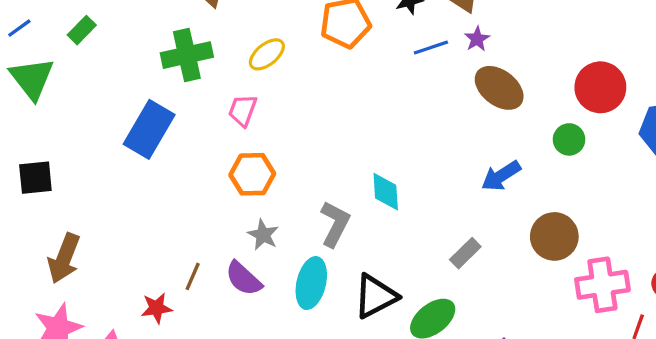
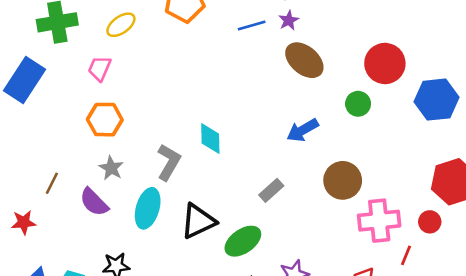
brown line: (193, 276) -> (52, 183), moved

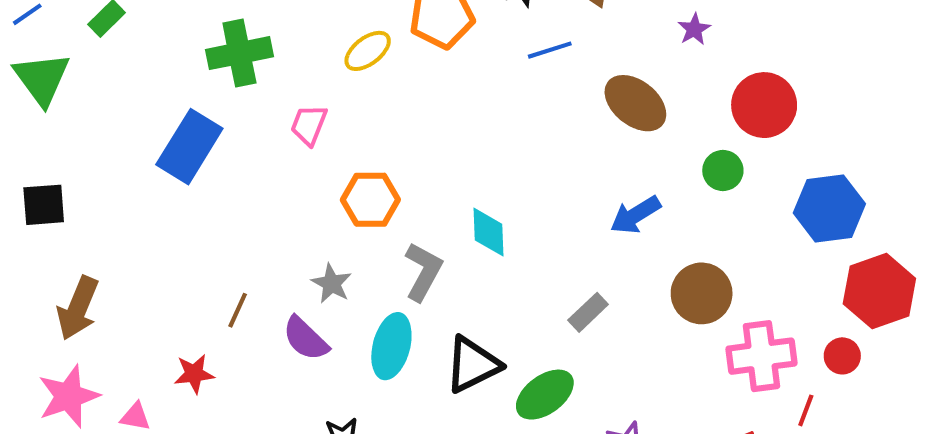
purple star: (289, 20) -> (694, 29), moved
yellow ellipse: (121, 25) -> (368, 51), moved
blue hexagon: (437, 100) -> (829, 208), moved
orange hexagon: (105, 120) -> (370, 200), moved

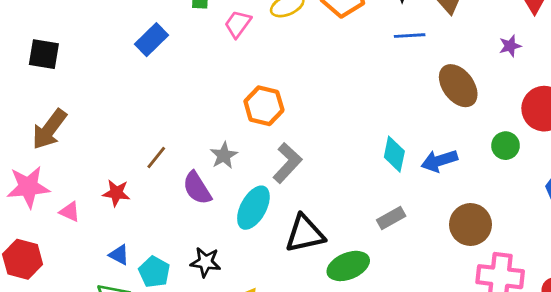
pink trapezoid: (309, 125) -> (238, 24), moved
blue rectangle: (189, 147) -> (151, 40), size x0.7
cyan diamond: (488, 232) -> (394, 154), moved

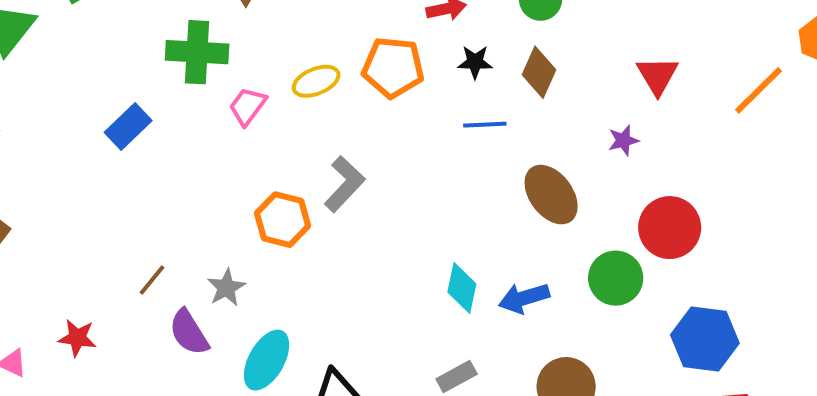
green circle: (506, 146) -> (616, 278), size x1.4
brown line: (156, 158) -> (152, 280), moved
gray L-shape: (287, 163) -> (345, 184), moved

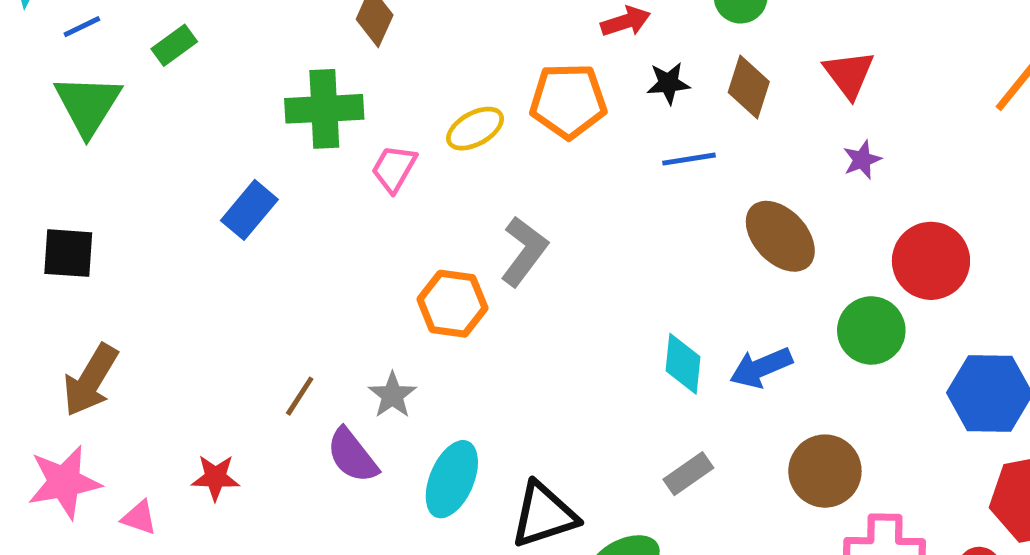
red triangle: (657, 75) -> (849, 74), moved

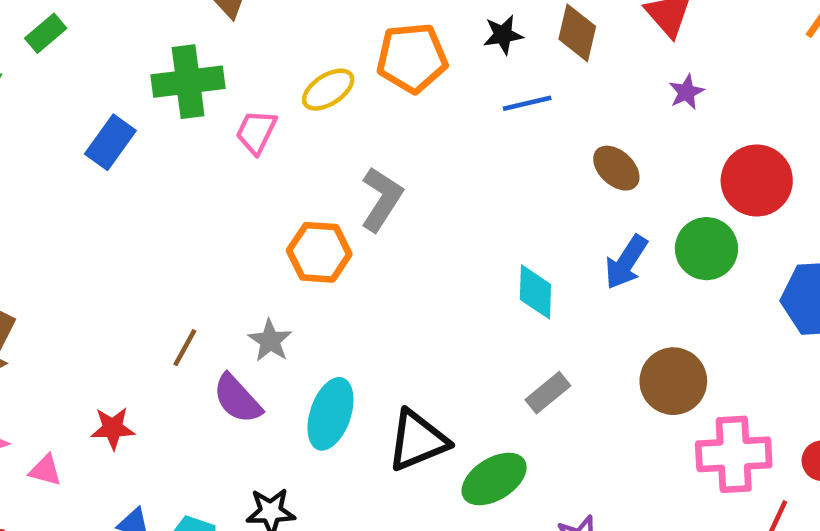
blue rectangle: (249, 210) -> (110, 142), moved
brown ellipse: (780, 236) -> (616, 168), size x0.7
blue arrow: (761, 368) -> (626, 262), moved, turned -30

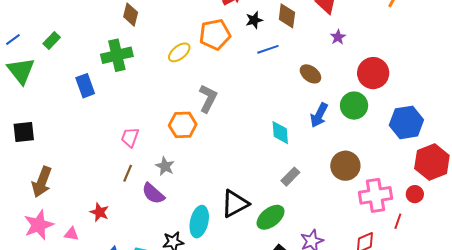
pink trapezoid: (256, 132) -> (130, 137), moved
blue rectangle: (110, 142) -> (85, 86), turned -50
cyan ellipse: (330, 414) -> (199, 222), moved
red star: (113, 428) -> (99, 212), turned 30

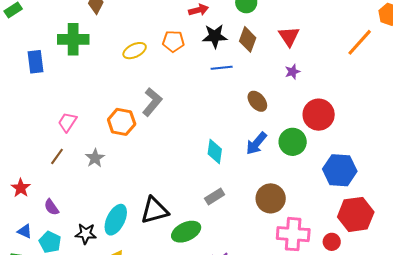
black star: (254, 20) -> (215, 36), size x1.4
orange pentagon: (215, 35) -> (173, 41), size x0.7
purple semicircle: (153, 193) -> (51, 207), moved, size x0.7

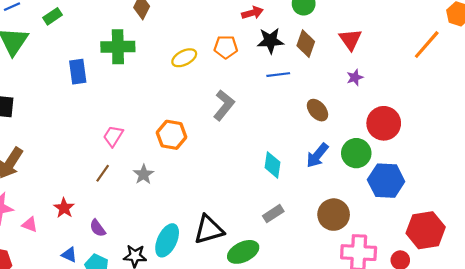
gray L-shape: (152, 102) -> (224, 105), moved
blue hexagon: (340, 170) -> (386, 181), moved

